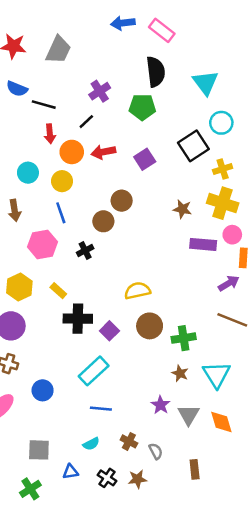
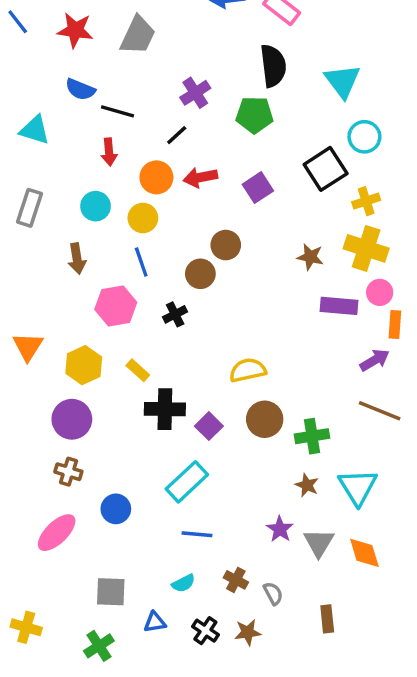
red arrow: (50, 134) -> (109, 152), moved

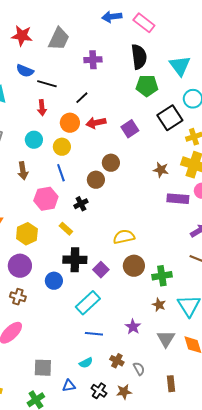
purple cross: (195, 93) -> (93, 60), moved, turned 30
green pentagon: (255, 115) -> (147, 86), moved
yellow rectangle: (138, 370) -> (66, 229), moved
blue circle: (116, 509) -> (54, 281), moved
purple star: (280, 529) -> (133, 327), moved

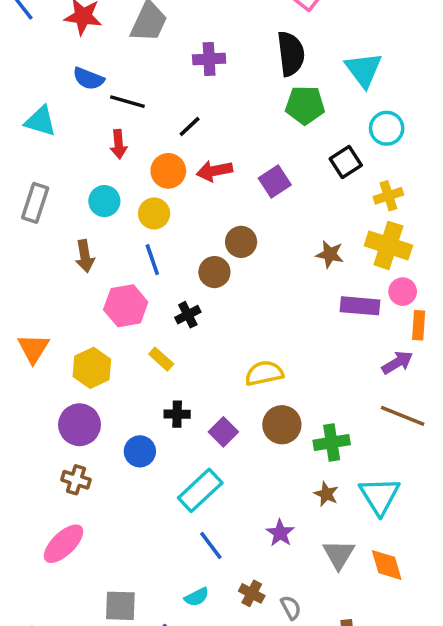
black square: (170, 118) -> (346, 162), size x0.7
black cross: (75, 260) -> (177, 414), size x0.6
blue line: (94, 334) -> (211, 545), turned 48

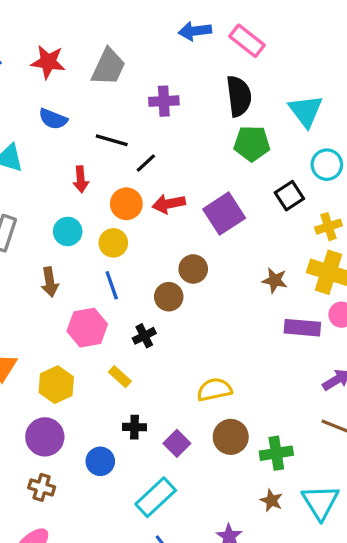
black line: (127, 102) -> (112, 140), moved
purple square: (275, 182) -> (224, 214), size x1.4

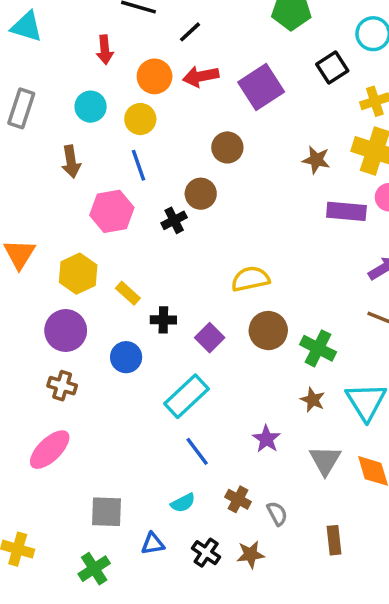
black line: (146, 163) -> (190, 32), moved
brown circle: (169, 297) -> (201, 194), moved
yellow rectangle: (120, 377) -> (128, 293), moved
green cross: (276, 453) -> (318, 348), turned 36

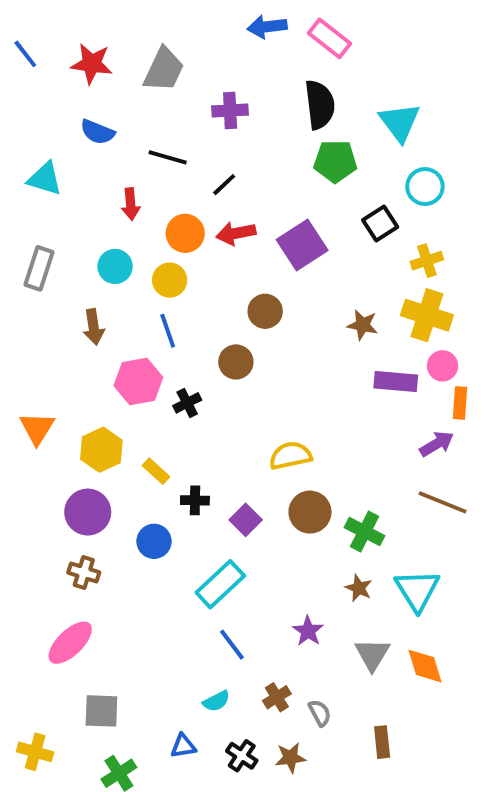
black cross: (174, 220) -> (187, 403), moved
brown cross: (238, 499) -> (277, 697), turned 30
gray square: (107, 512) -> (101, 711), moved

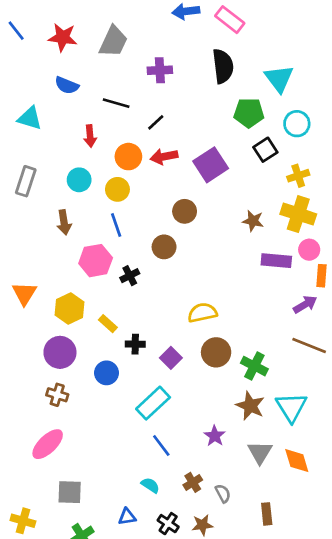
green pentagon: (335, 161) -> (249, 113), moved
brown star: (359, 588) -> (250, 406), size x1.5
cyan semicircle: (216, 701) -> (150, 485), turned -120

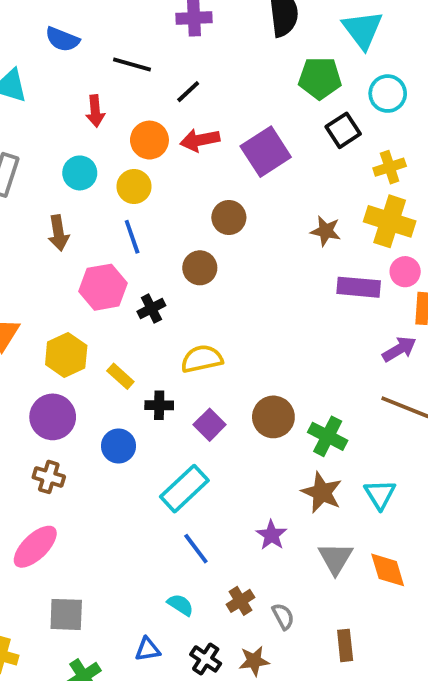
yellow semicircle: (202, 313) -> (202, 359), moved
cyan triangle: (291, 407) -> (380, 494), size x0.7

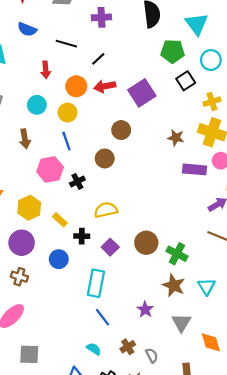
cyan rectangle: (184, 489) -> (96, 283), turned -36
orange diamond: (388, 570) -> (211, 342), moved

